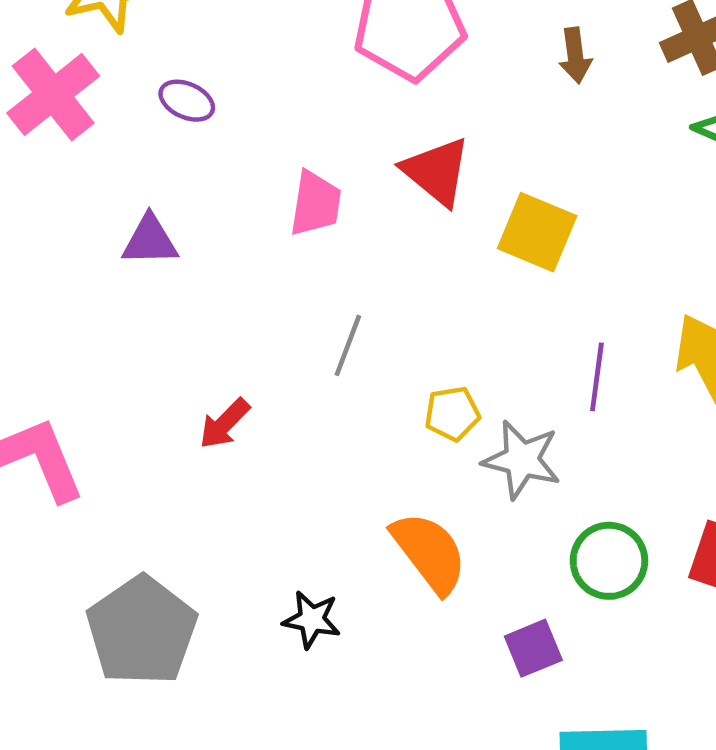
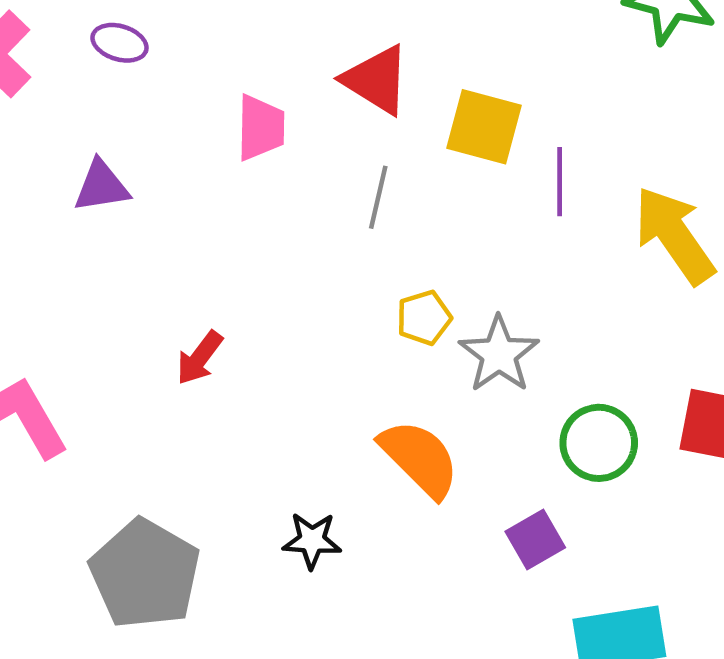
gray line: (348, 345) -> (378, 197), moved
purple line: (597, 377) -> (560, 182), moved
gray star: (522, 460) -> (499, 354), turned 30

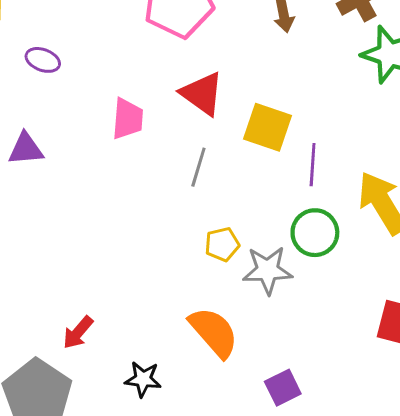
gray star: (499, 354) -> (268, 270), turned 30
red arrow: (200, 358) -> (78, 332), moved
green circle: (599, 443) -> (315, 233), moved

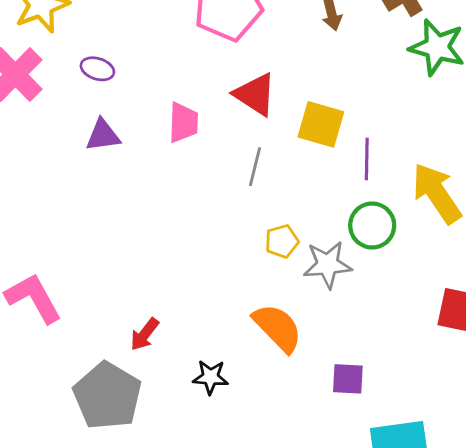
purple triangle: (26, 149) -> (103, 135), moved
purple square: (283, 388) -> (348, 379), turned 32

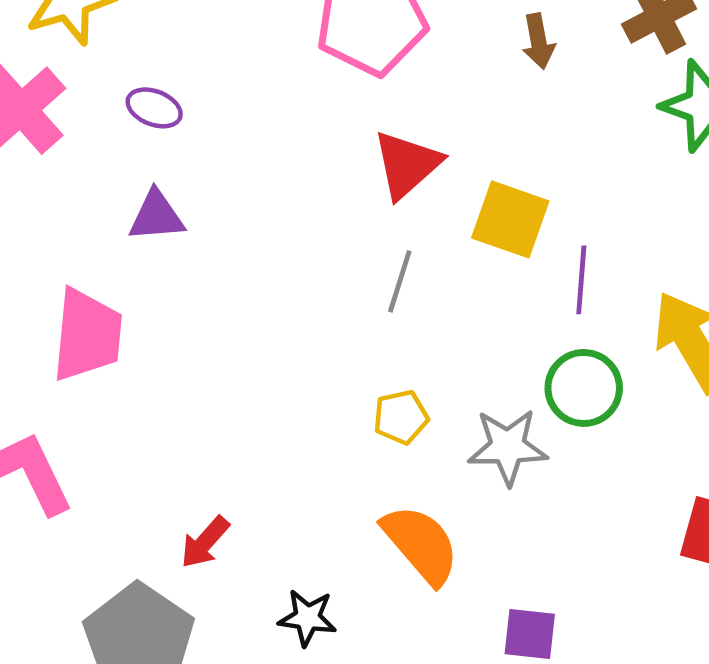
red triangle: (255, 94) -> (407, 164), turned 42
pink trapezoid: (183, 123) -> (87, 335), moved, size x1.4
yellow pentagon: (282, 241) -> (401, 417), moved

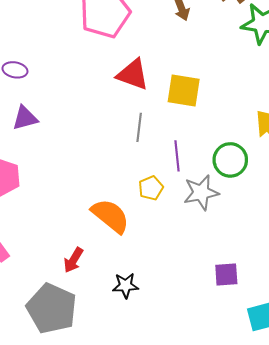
red triangle: (407, 164) -> (133, 74), turned -48
purple line: (581, 280) -> (177, 156), moved
orange semicircle: (421, 544) -> (110, 216), moved

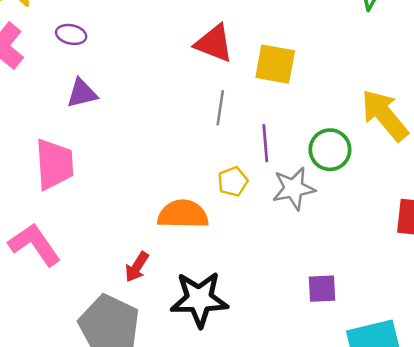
orange semicircle: (110, 216) -> (183, 214), turned -39
black star: (125, 285) -> (199, 299), size x1.8

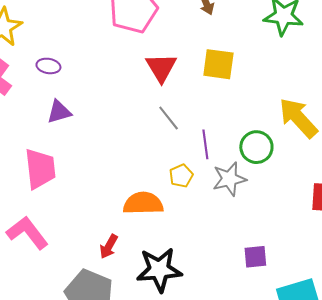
red triangle: (214, 43) -> (161, 68), turned 40
yellow square: (275, 64) -> (218, 64), moved
gray line: (220, 108) -> (169, 118), turned -44

